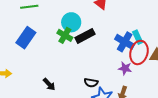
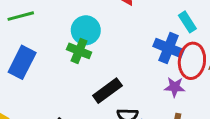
black rectangle: (85, 36) -> (107, 91), moved
cyan rectangle: (138, 37) -> (187, 22), moved

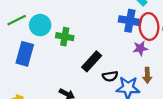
cyan circle: (86, 30) -> (40, 25), moved

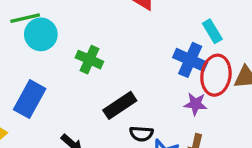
cyan circle: (40, 25) -> (41, 34), moved
blue rectangle: (25, 54) -> (30, 99), moved

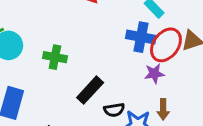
red ellipse: (216, 75) -> (166, 45), turned 40

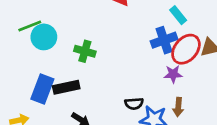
blue cross: (141, 37) -> (164, 40), turned -35
black rectangle: (90, 90) -> (66, 87), moved, turned 30

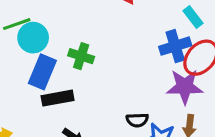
purple star: (173, 74) -> (185, 87), size x1.6
blue rectangle: (42, 89) -> (42, 72), moved

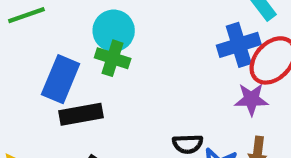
cyan circle: (33, 38) -> (114, 31), moved
purple star: (185, 87) -> (251, 99), size x0.7

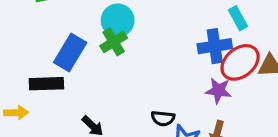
green cross: (113, 58) -> (114, 42), turned 32
black rectangle: (81, 114) -> (46, 84), moved

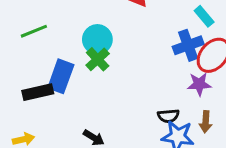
black rectangle: (46, 84) -> (38, 92), moved
black semicircle: (163, 118) -> (168, 116), moved

